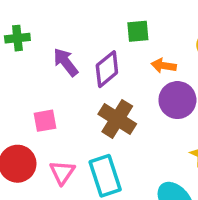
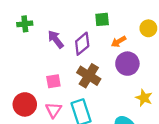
orange arrow: (164, 66) -> (119, 42), turned -40
pink square: (45, 121) -> (53, 81), moved

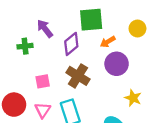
green square: (102, 19) -> (91, 20), size x1.6
green cross: (25, 24) -> (25, 46), moved
purple arrow: (56, 39) -> (45, 29), moved

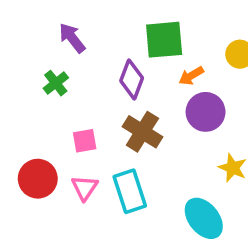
purple arrow: (45, 29) -> (72, 38), moved
purple diamond: (71, 44) -> (132, 79), turned -30
green cross: (25, 46) -> (56, 83), turned -32

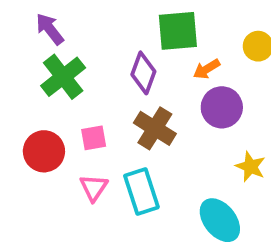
purple arrow: (72, 38) -> (50, 29), moved
green cross: (56, 83) -> (63, 77), size x1.6
red circle: (38, 179) -> (44, 151), moved

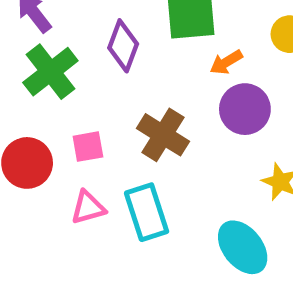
purple diamond: (143, 73) -> (123, 46), moved
pink triangle: (94, 188) -> (88, 207), turned 40

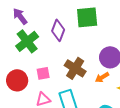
orange arrow: (226, 62) -> (102, 77), moved

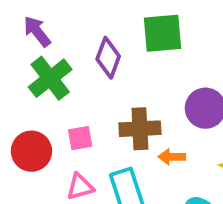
brown cross: (75, 68) -> (140, 129), turned -35
orange arrow: (102, 77) -> (172, 157), moved, turned 32

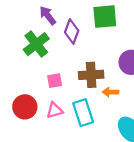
purple arrow: (37, 31) -> (48, 15), moved
red circle: (31, 151) -> (25, 107), moved

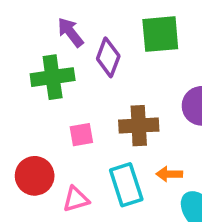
green cross: (36, 44) -> (53, 77), turned 30
orange arrow: (111, 92) -> (169, 174), moved
pink triangle: (55, 110) -> (76, 199), moved

